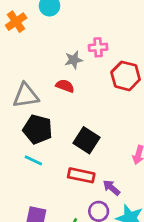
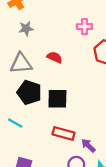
gray star: (74, 60) -> (26, 29), moved
black square: (87, 140) -> (57, 99), moved, turned -35
cyan line: (33, 160) -> (15, 123), moved

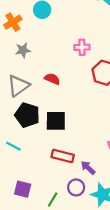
gray triangle: (21, 63) -> (18, 86), turned -30

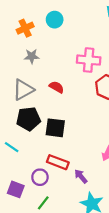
pink cross: (82, 47) -> (89, 60), size x1.5
black pentagon: (27, 115) -> (28, 119), turned -30
purple circle: (76, 187) -> (40, 177), moved

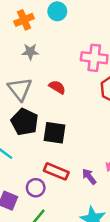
gray triangle: (23, 90) -> (20, 89), turned -40
black pentagon: (28, 119) -> (25, 122), turned 30
purple arrow: (81, 176) -> (89, 177), moved

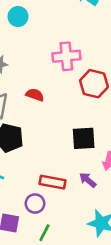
black square: (54, 133) -> (84, 138), moved

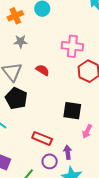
purple arrow: (88, 180) -> (68, 152), moved, turned 32
purple circle: (35, 204) -> (50, 161), moved

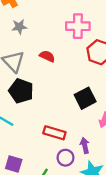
black square: (72, 111) -> (85, 98), turned -30

